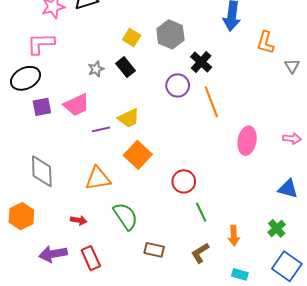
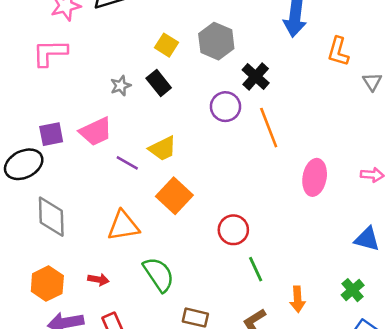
black ellipse: (25, 78) -> (24, 164), moved
purple line: (101, 129) -> (127, 163), turned 42
orange hexagon: (21, 216) -> (47, 284), moved

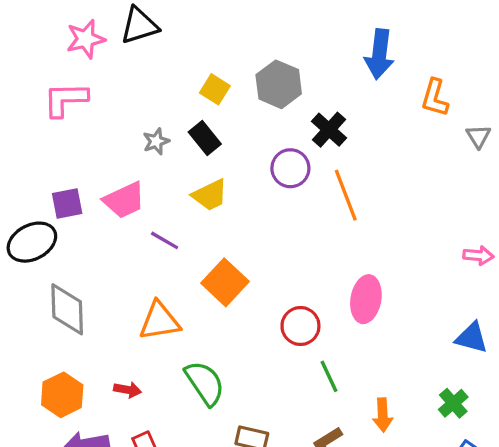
yellow trapezoid: (163, 149) -> (210, 195), moved
pink ellipse: (315, 177) -> (366, 299), moved

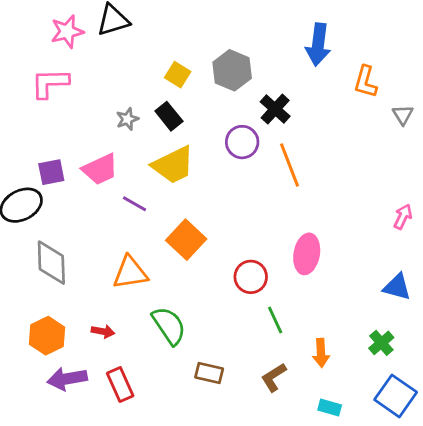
yellow trapezoid: (210, 195) -> (173, 165), size x1.4
pink arrow: (478, 256) -> (403, 217), turned -70

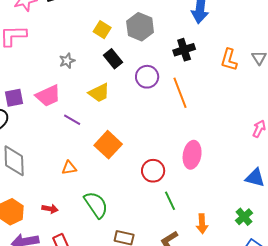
orange L-shape: (366, 82) -> (229, 60), moved
black cross: (275, 109) -> (184, 50), moved, turned 30
black rectangle: (169, 116) -> (113, 59), moved
yellow trapezoid: (173, 165) -> (99, 93), size x0.7
orange triangle: (130, 273) -> (69, 168), size x0.6

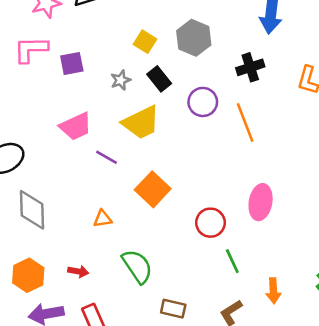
gray star: (67, 61) -> (121, 80), moved
yellow trapezoid: (99, 93) -> (141, 123), size x1.4
purple square: (14, 98) -> (72, 63), moved

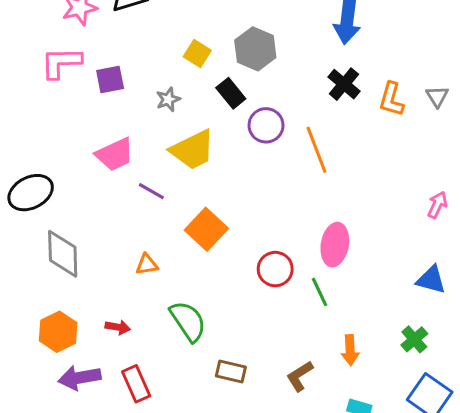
black cross: (250, 67) -> (344, 84), moved, turned -32
black rectangle: (159, 79) -> (231, 93), moved
green line: (232, 261) -> (320, 292), moved

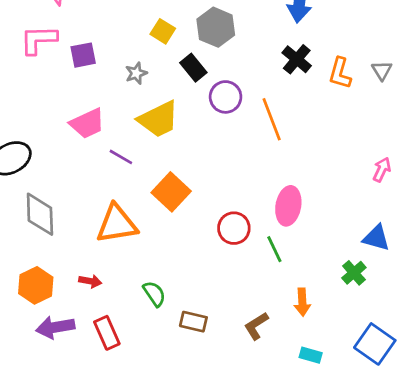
orange triangle: (147, 264) -> (117, 224), size x2.0
green semicircle: (188, 321) -> (154, 294), moved, size x0.7
green cross: (414, 339) -> (354, 273), moved

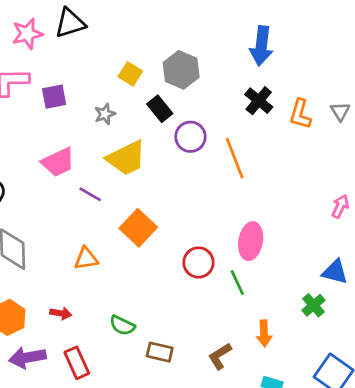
orange triangle: (117, 224) -> (86, 258), size x0.6
green semicircle: (154, 294) -> (122, 325), turned 150

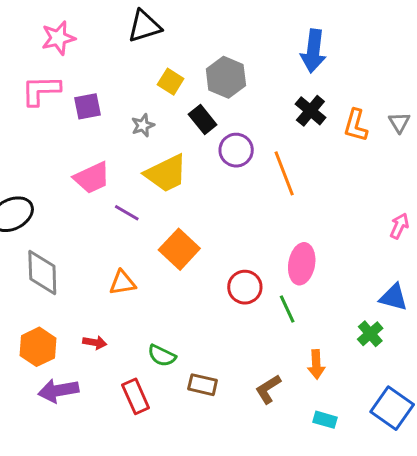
black triangle: (70, 23) -> (144, 26), moved
red rectangle: (77, 363) -> (136, 396), moved

